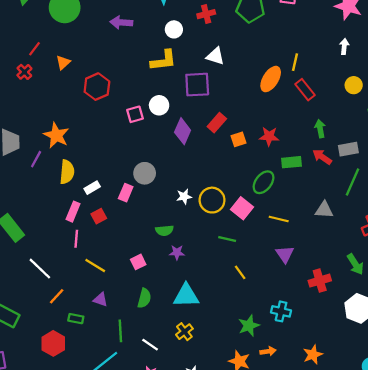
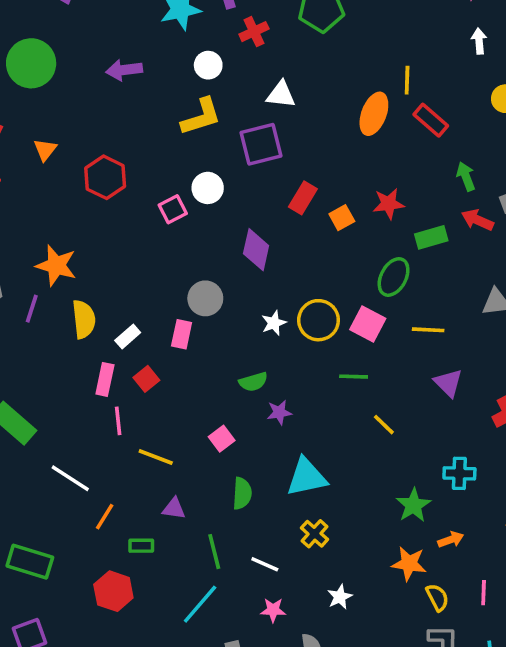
purple diamond: (183, 131) -> (256, 250), moved

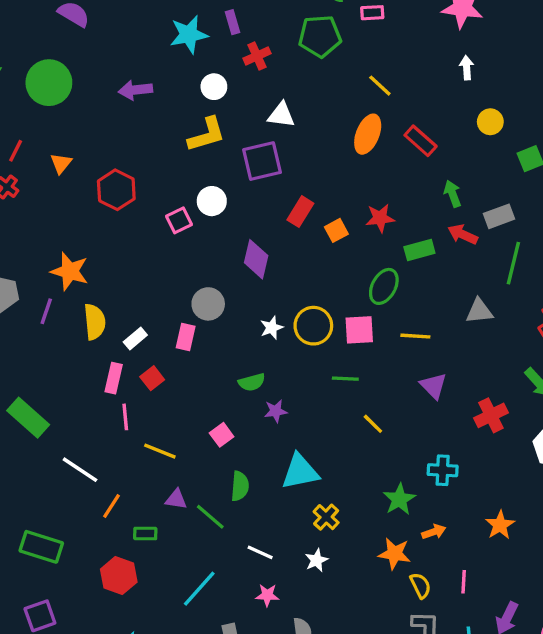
yellow line: (407, 80) -> (380, 86), moved, turned -50
pink square: (368, 324) -> (359, 330), turned -32
yellow cross: (315, 534) -> (326, 517), moved
green line: (214, 552) -> (210, 517), moved, turned -36
white star: (340, 597) -> (317, 560), moved

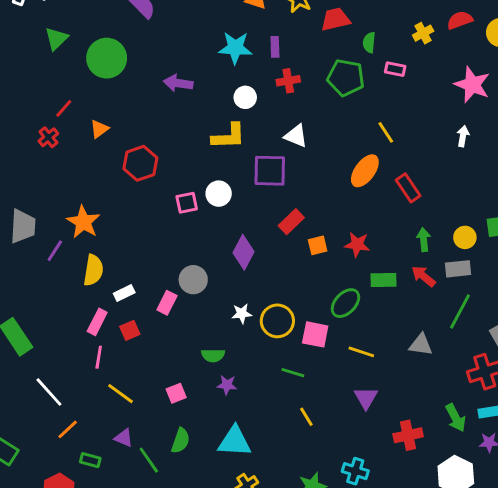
yellow circle: (490, 122) -> (465, 237), moved

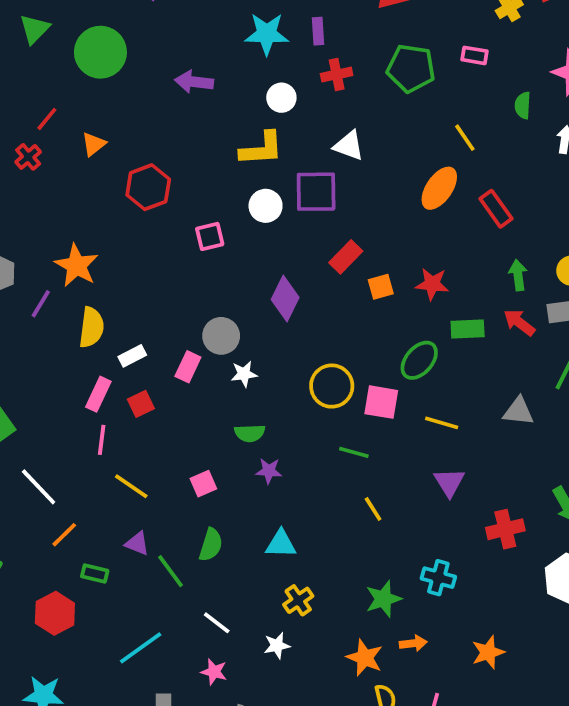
green semicircle: (369, 43) -> (523, 105), moved
white circle: (219, 194) -> (266, 206), moved
white star: (242, 314) -> (244, 374), moved
cyan triangle: (235, 441) -> (281, 544), size x0.7

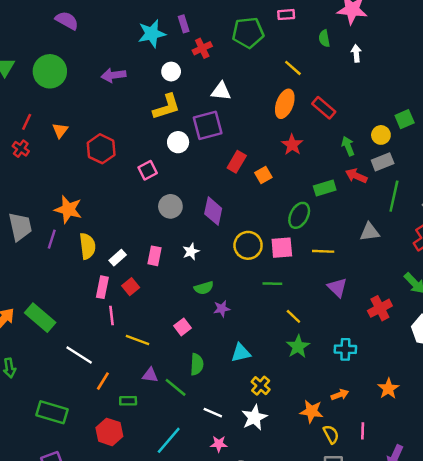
red star: (432, 284) -> (292, 145), moved, turned -30
purple diamond: (285, 298) -> (213, 211), moved
gray circle: (221, 336) -> (170, 206), moved
green star: (383, 599) -> (298, 347), moved
white star: (277, 646) -> (254, 417), size x1.5

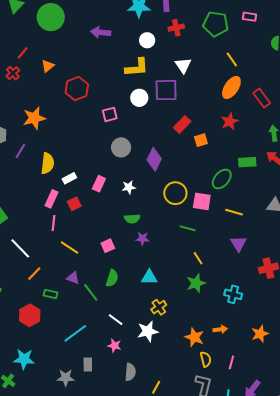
yellow line: (293, 68) -> (232, 59), moved
white triangle: (221, 91) -> (183, 65), turned 36
orange star: (68, 209) -> (34, 118), moved, turned 30

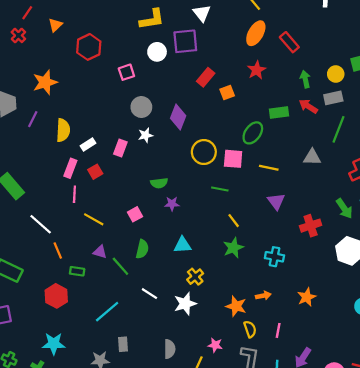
white star: (129, 187) -> (145, 135), moved
orange line: (34, 274) -> (58, 250), turned -63
pink star: (114, 346) -> (215, 345), moved

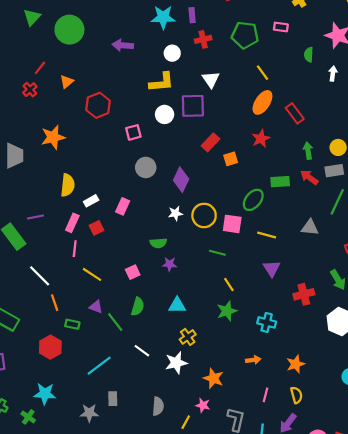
purple line: (33, 119) -> (35, 217), moved, turned 49
white star: (145, 135) -> (175, 213), moved
orange star: (236, 306) -> (213, 378), moved
yellow semicircle: (250, 329) -> (296, 395), moved

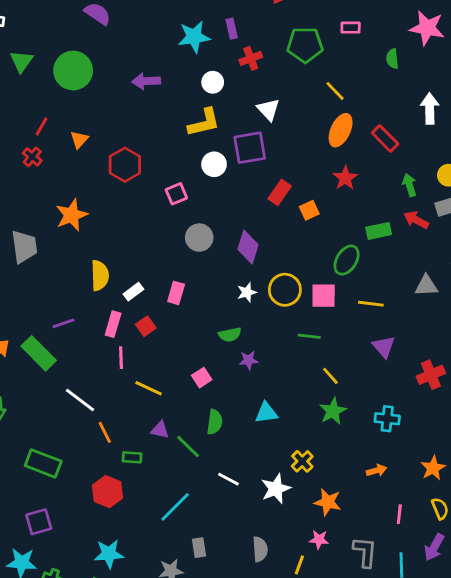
white arrow: (333, 73) -> (430, 109), moved, size x1.5
yellow cross: (188, 337) -> (302, 461), moved

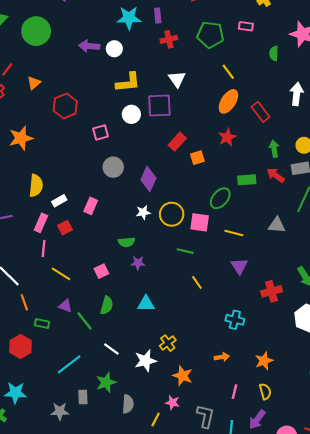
white circle: (213, 82) -> (114, 49), moved
green star: (333, 411) -> (106, 383), moved

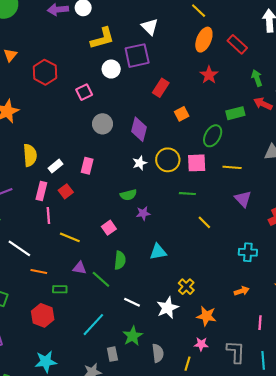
orange square: (197, 158) -> (182, 114), moved
orange line: (24, 302) -> (39, 271), turned -49

